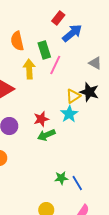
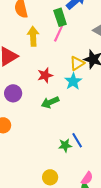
green rectangle: (44, 50) -> (60, 17), moved
red star: (41, 119) -> (45, 75), moved
blue line: (77, 183) -> (77, 140), moved

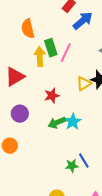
green rectangle: (60, 17) -> (51, 48), moved
cyan star: (73, 81) -> (73, 122), moved

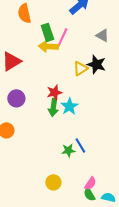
yellow arrow: (40, 57) -> (48, 46), moved, turned -84
red star: (52, 96) -> (54, 92), moved
green arrow: (57, 123) -> (53, 107), turned -60

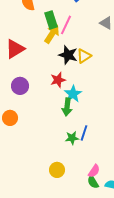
yellow arrow: (48, 46) -> (52, 34), turned 120
black star: (96, 64) -> (68, 55), moved
green arrow: (53, 107) -> (67, 107), moved
blue line: (80, 145) -> (84, 133), turned 49

